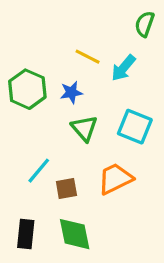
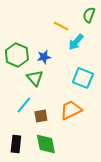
yellow line: (88, 57) -> (61, 26), moved
green triangle: (84, 128) -> (35, 78), moved

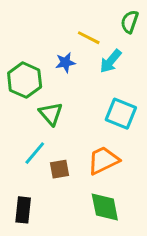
blue star: (44, 57) -> (65, 63), moved
green diamond: (46, 144) -> (105, 207), moved

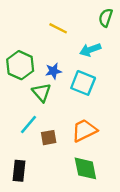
yellow line: (89, 38) -> (58, 28), moved
cyan arrow: (111, 61) -> (90, 50), turned 30
blue star: (65, 63) -> (53, 71), moved
cyan square: (121, 114) -> (83, 83), moved

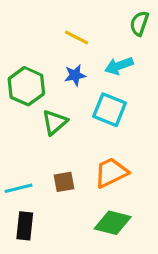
blue star: (53, 71) -> (75, 75), moved
green triangle: (42, 92) -> (55, 122), turned 30
cyan line: (28, 124) -> (18, 188), moved, turned 36
green diamond: (85, 168) -> (113, 223), turned -64

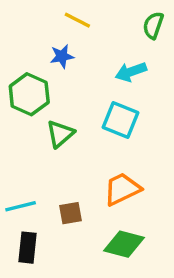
yellow line: (77, 38) -> (77, 20), moved
blue star: (75, 75) -> (62, 56), moved
brown square: (64, 182) -> (71, 213), moved

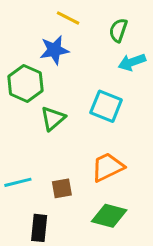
green semicircle: (153, 25) -> (118, 30), moved
blue star: (62, 56) -> (54, 50), size x1.4
cyan arrow: (131, 72) -> (132, 62), moved
black rectangle: (27, 248) -> (39, 228), moved

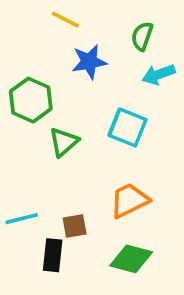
yellow line: (68, 18) -> (65, 20), moved
blue star: (54, 50) -> (89, 62), moved
black rectangle: (39, 228) -> (53, 255), moved

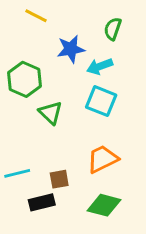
yellow line: (65, 20) -> (36, 16), moved
cyan arrow: (159, 74) -> (100, 66), moved
green triangle: (64, 142) -> (50, 113), turned -35
black rectangle: (53, 255) -> (42, 202), turned 70

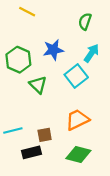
blue star: (71, 49) -> (53, 50), moved
cyan arrow: (100, 66) -> (91, 53), moved, turned 144
cyan square: (101, 101) -> (76, 76), turned 30

